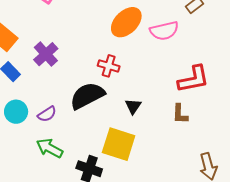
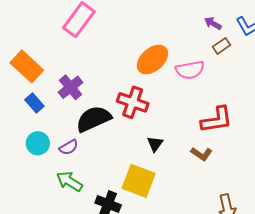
red cross: (109, 66) -> (133, 102), size x1.4
black semicircle: (87, 96) -> (94, 119), moved
brown L-shape: (180, 114) -> (201, 154), turned -60

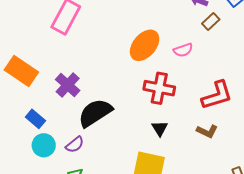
pink semicircle: (190, 70) -> (183, 50), size x0.7
red cross: (133, 102) -> (159, 88), moved
blue rectangle: (34, 103) -> (35, 119), moved

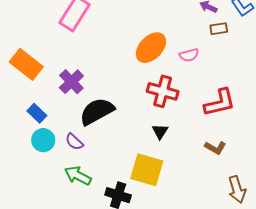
brown rectangle: (211, 22) -> (219, 29), turned 30
brown L-shape: (207, 131) -> (215, 148), moved
purple semicircle: (75, 145) -> (74, 142), turned 78

